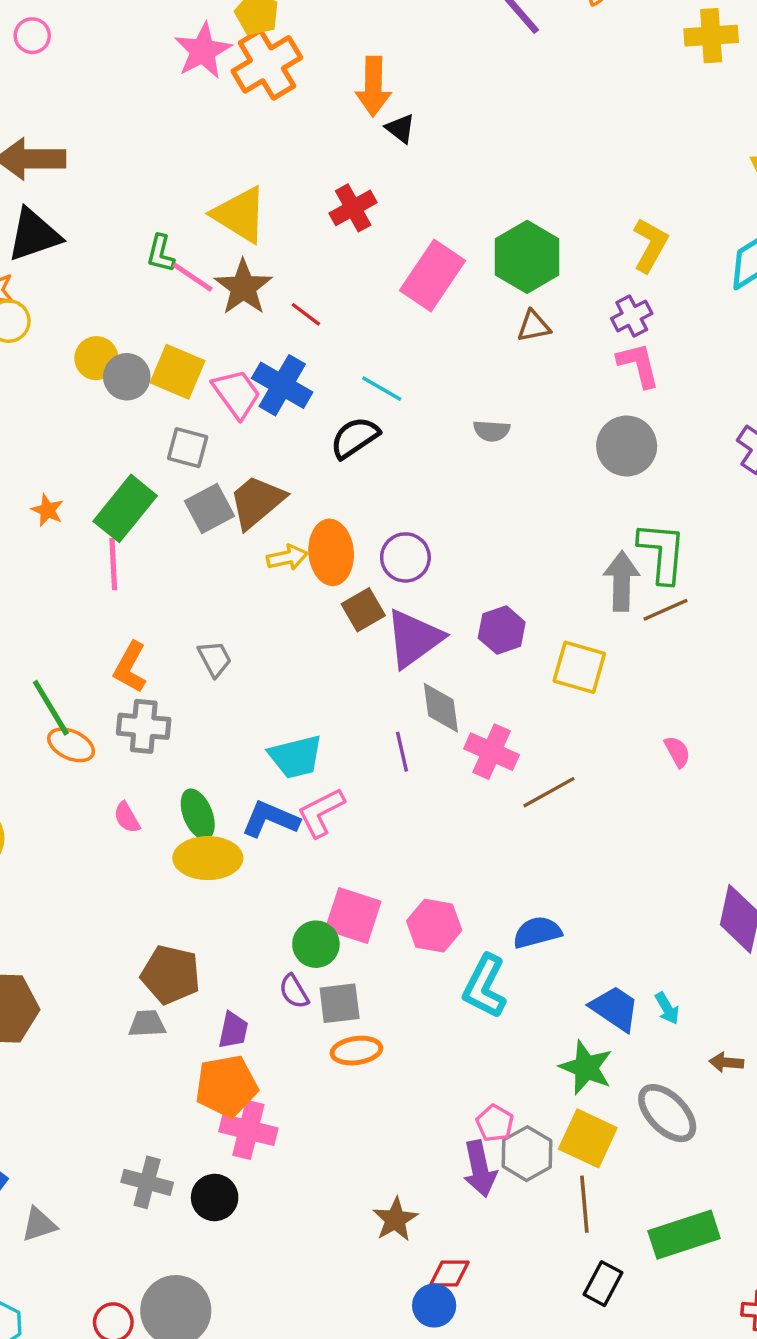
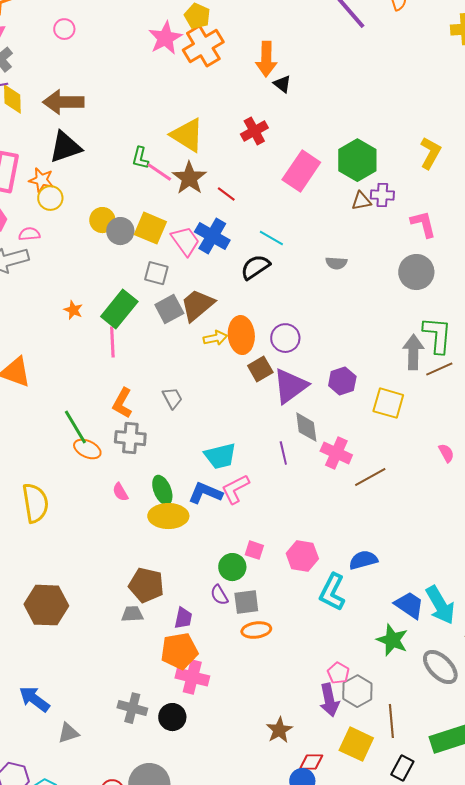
purple cross: (632, 316) -> (382, 195), moved, turned 30
pink square: (353, 915) -> (254, 550), size x0.6
cyan arrow: (667, 1008) -> (440, 605), size x2.0
yellow square: (588, 1138) -> (356, 744), moved

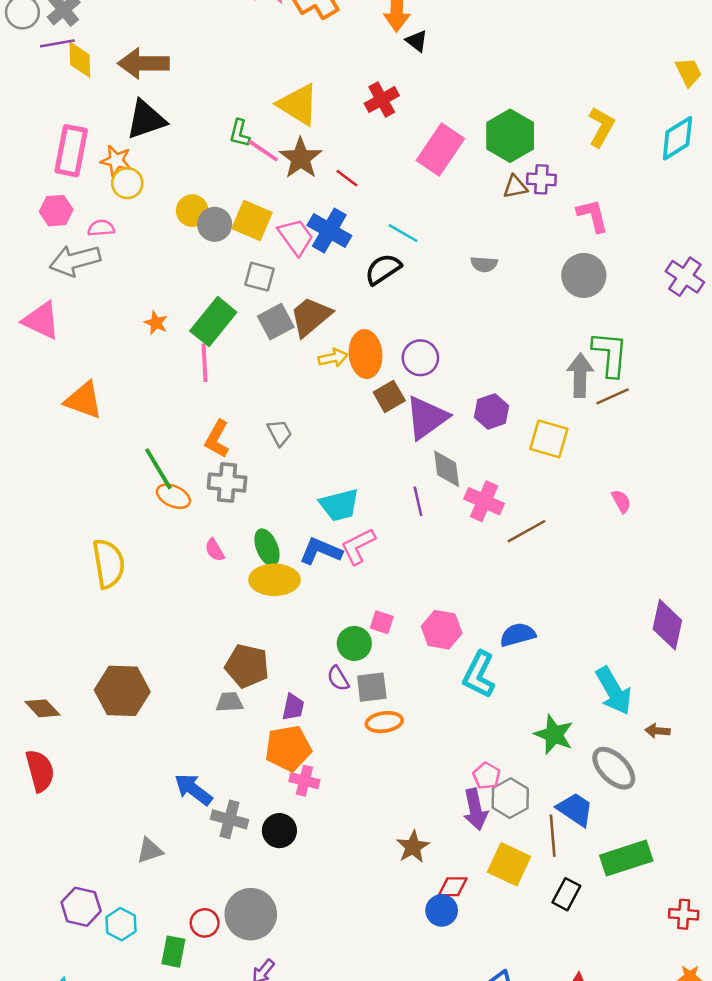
blue trapezoid: (409, 605) -> (575, 809), moved
pink cross: (192, 677) -> (304, 781), size x0.7
blue arrow: (34, 699) -> (193, 789), moved

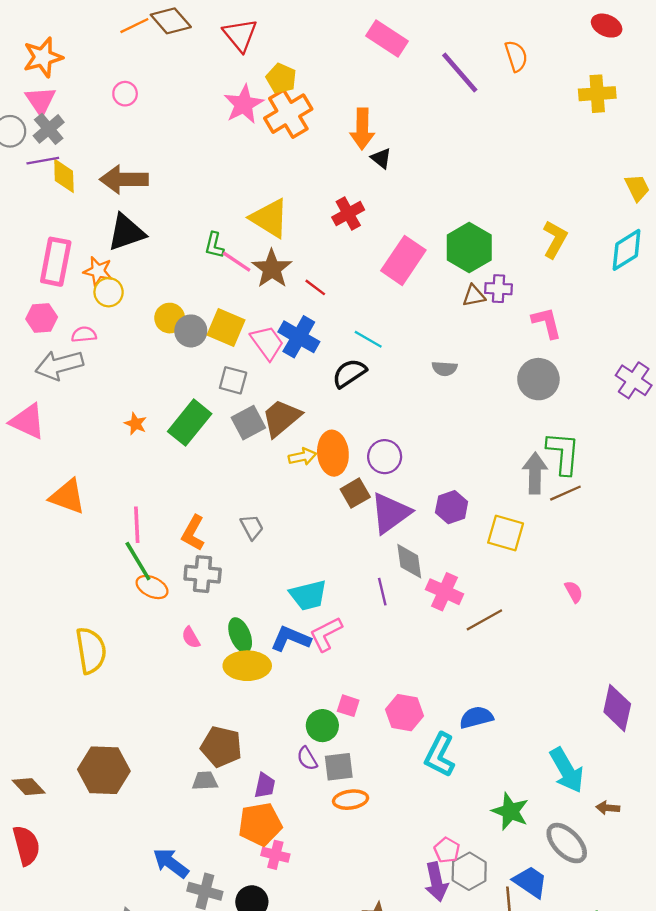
pink line: (205, 363) -> (137, 525), moved

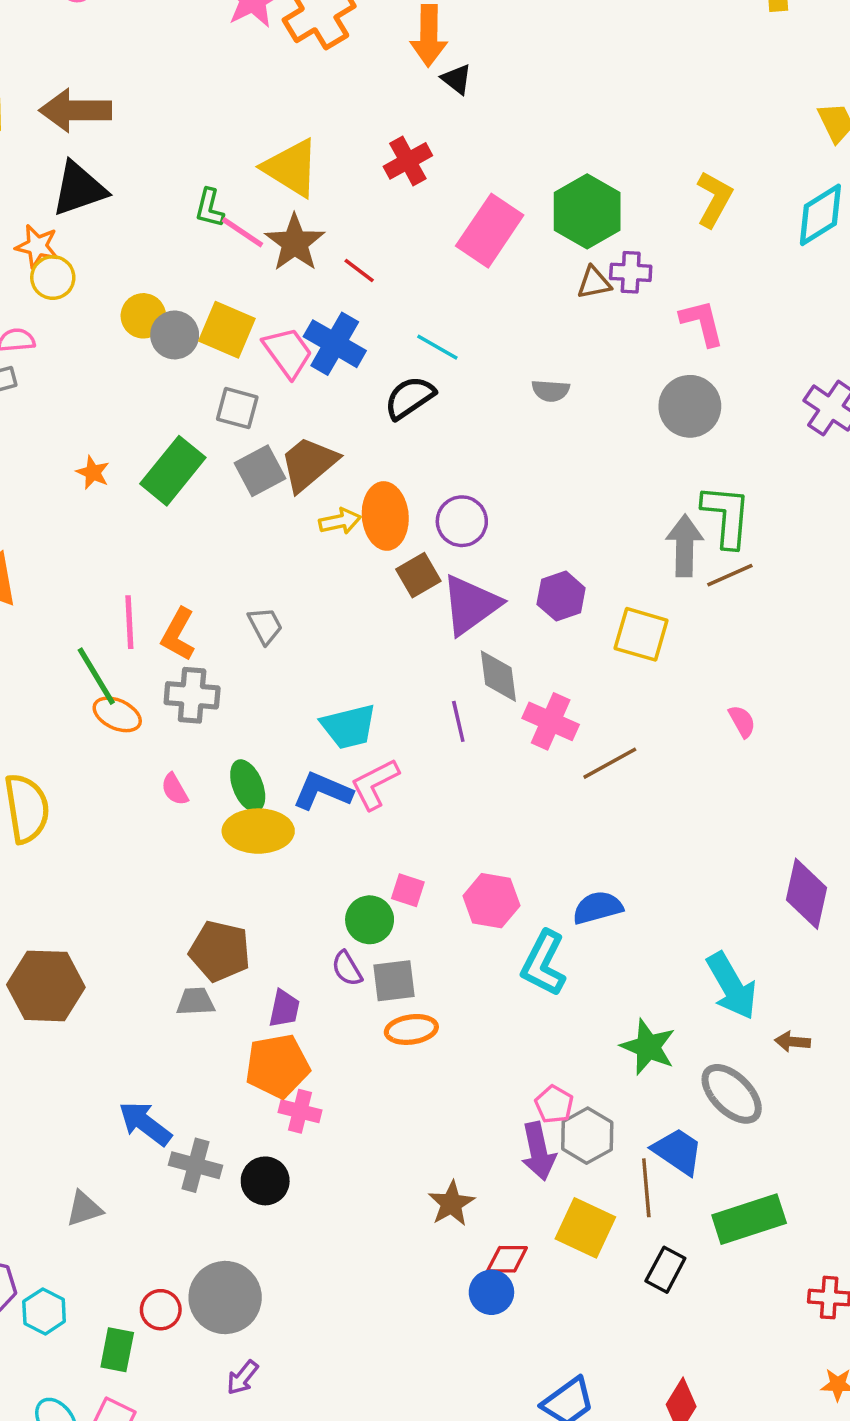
pink line: (137, 525) -> (129, 622), moved

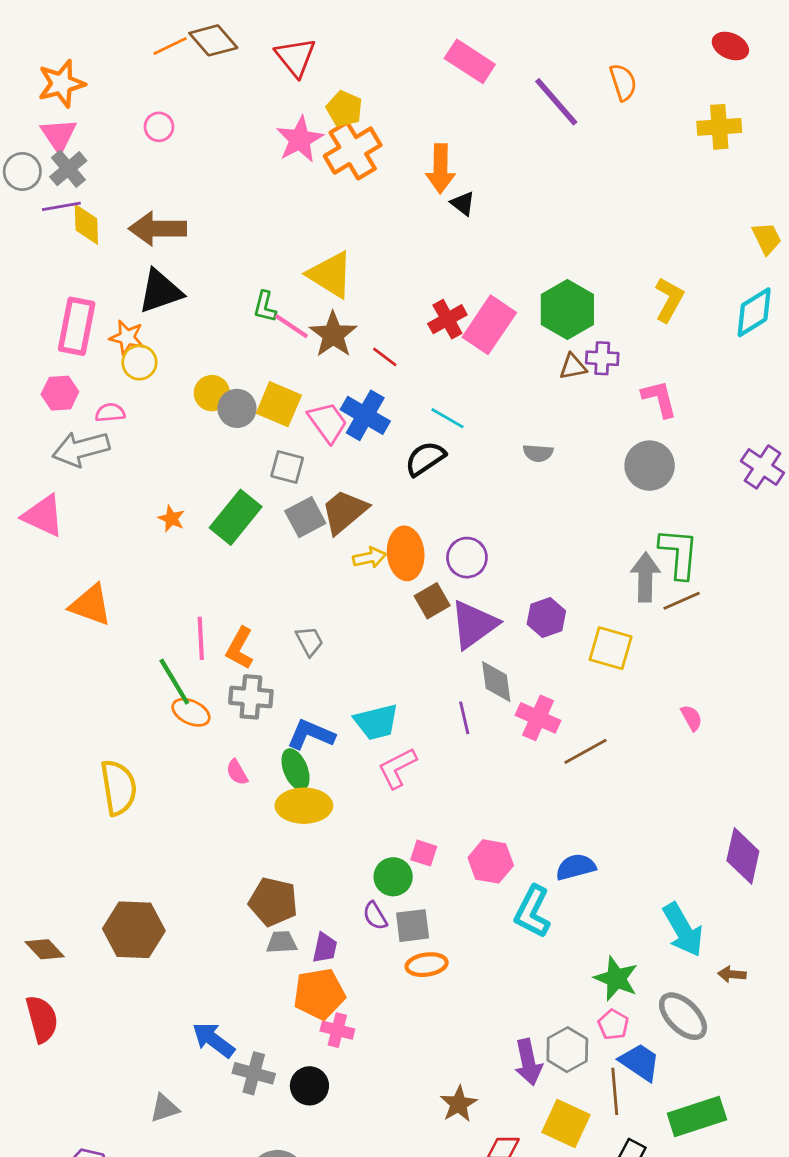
red cross: (408, 161) -> (447, 319), moved
blue L-shape: (323, 791) -> (311, 735), moved
gray trapezoid: (196, 1002) -> (282, 942), moved
pink pentagon: (554, 1104) -> (613, 1025), moved

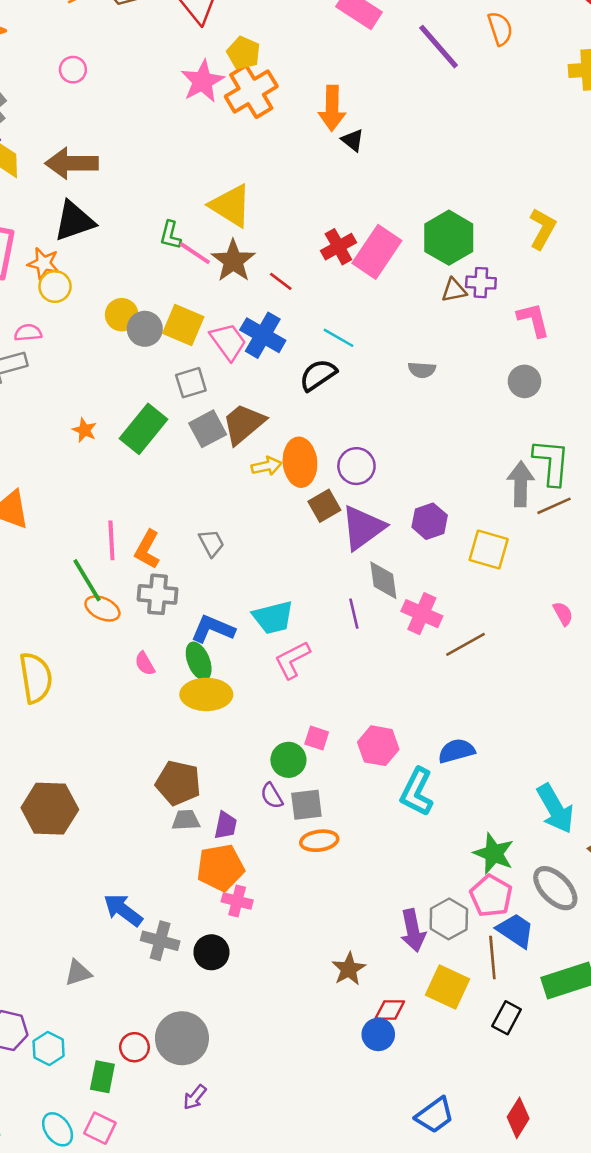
gray circle: (650, 466) -> (524, 381), size x0.7
gray square: (287, 467) -> (191, 383), turned -32
pink pentagon: (613, 1025) -> (491, 896), size x1.5

